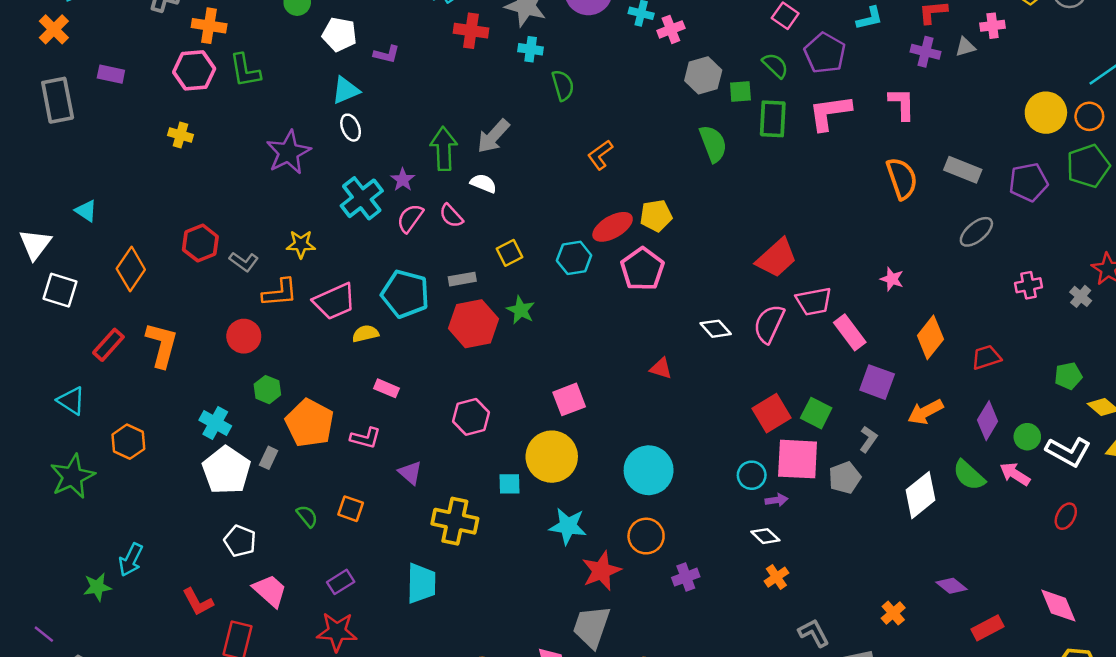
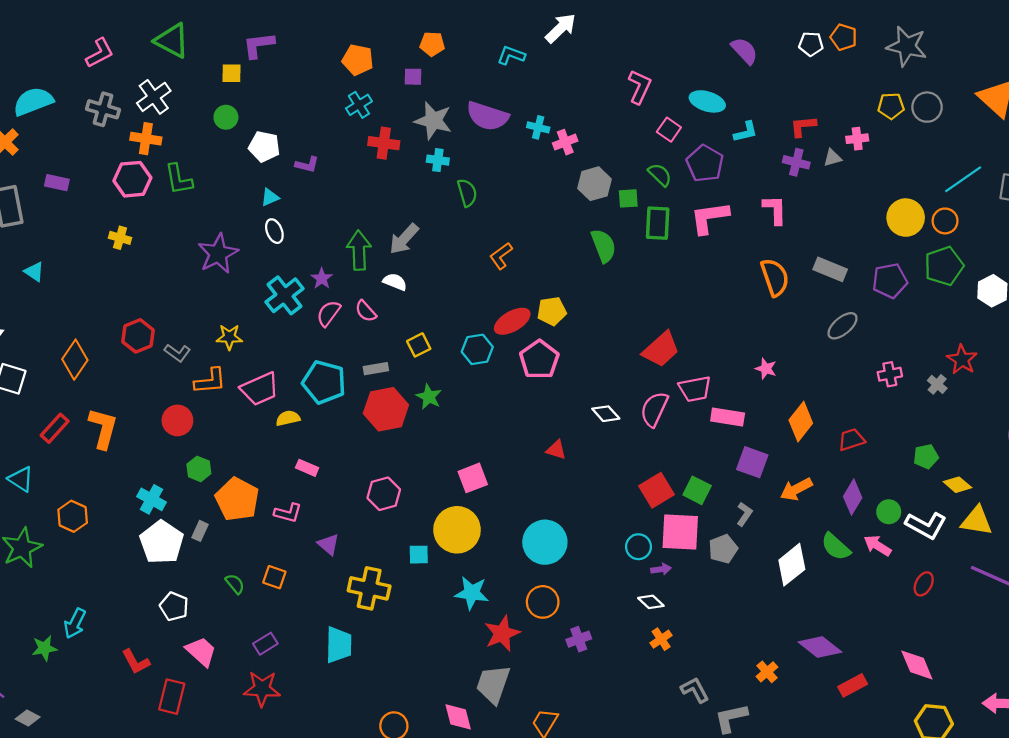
cyan triangle: (346, 90) -> (270, 197), size x0.7
cyan triangle: (86, 211) -> (34, 272), moved
pink rectangle: (850, 332) -> (728, 417), turned -44
purple diamond: (952, 586) -> (820, 647), size x1.5

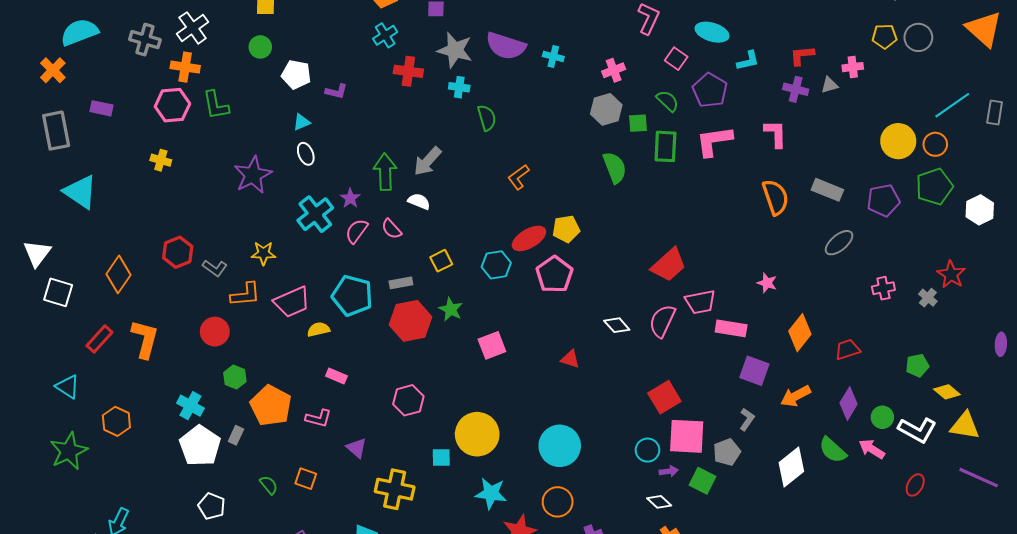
pink cross: (565, 142) -> (614, 70), moved
cyan triangle: (34, 272) -> (80, 192), size x1.8
pink square: (473, 478) -> (492, 345), moved
green square: (697, 490) -> (703, 481), moved

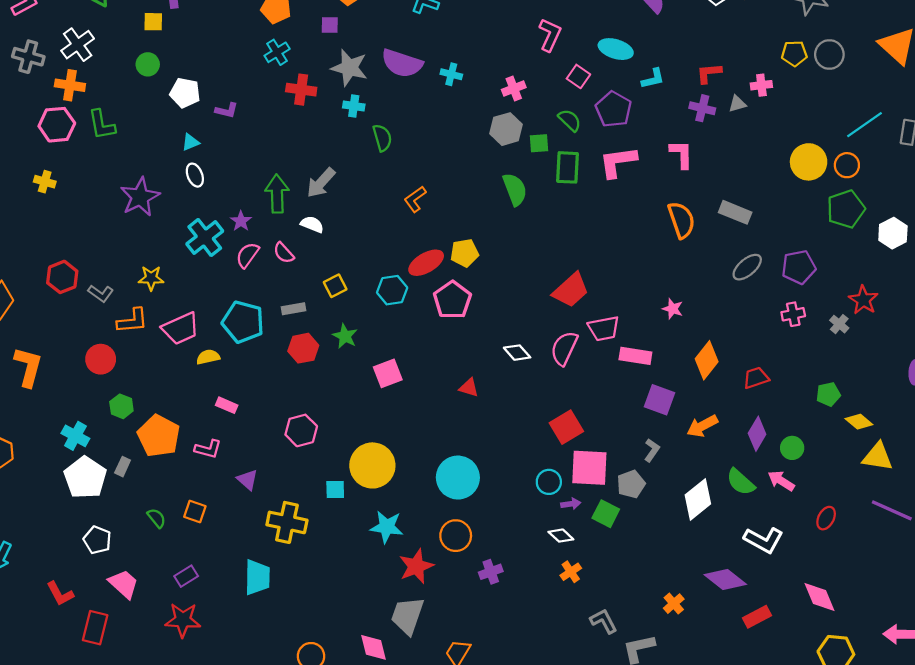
purple pentagon: (883, 200) -> (799, 267), moved
red hexagon: (411, 321) -> (303, 348), size x0.7
white L-shape: (917, 430) -> (764, 540), moved

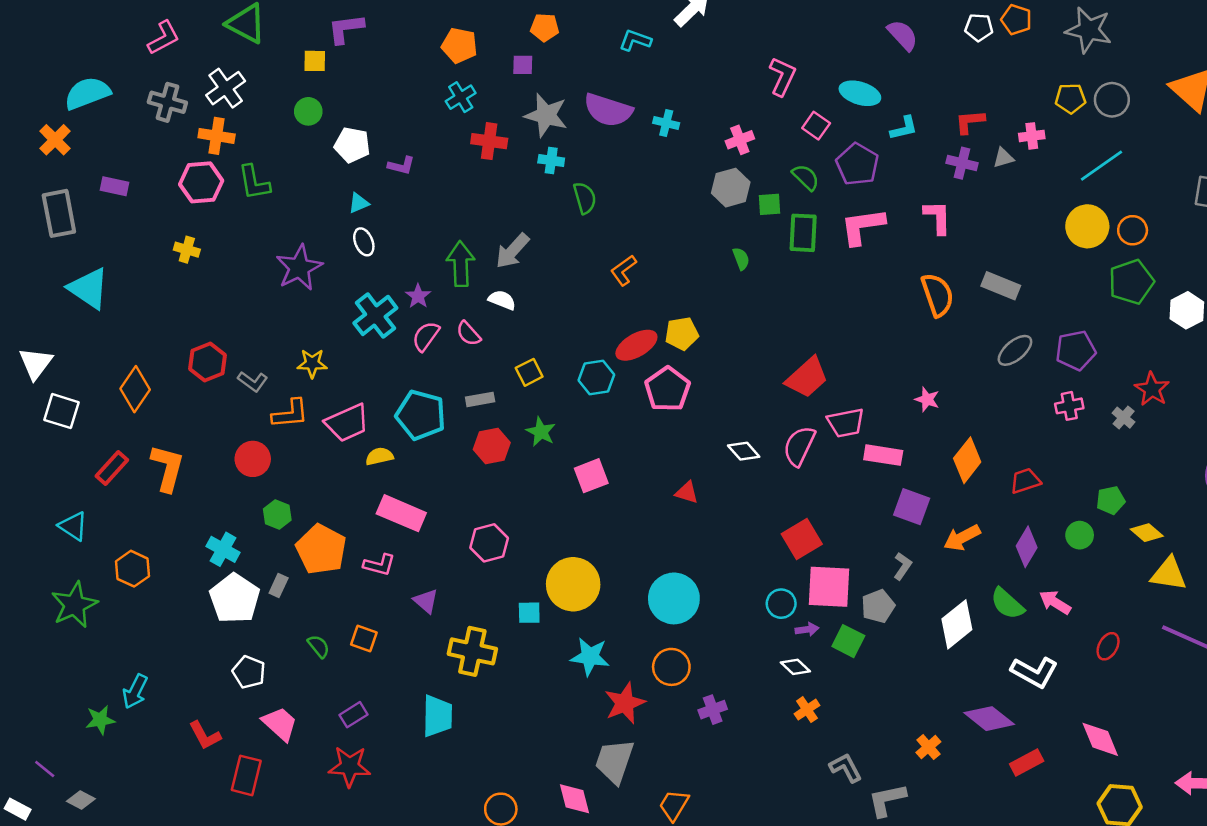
cyan line: (864, 125) -> (1102, 166), moved
green semicircle: (515, 189) -> (741, 259), size x0.6
pink rectangle: (227, 405) -> (401, 513), size x1.8
green circle: (792, 448) -> (1080, 535), moved

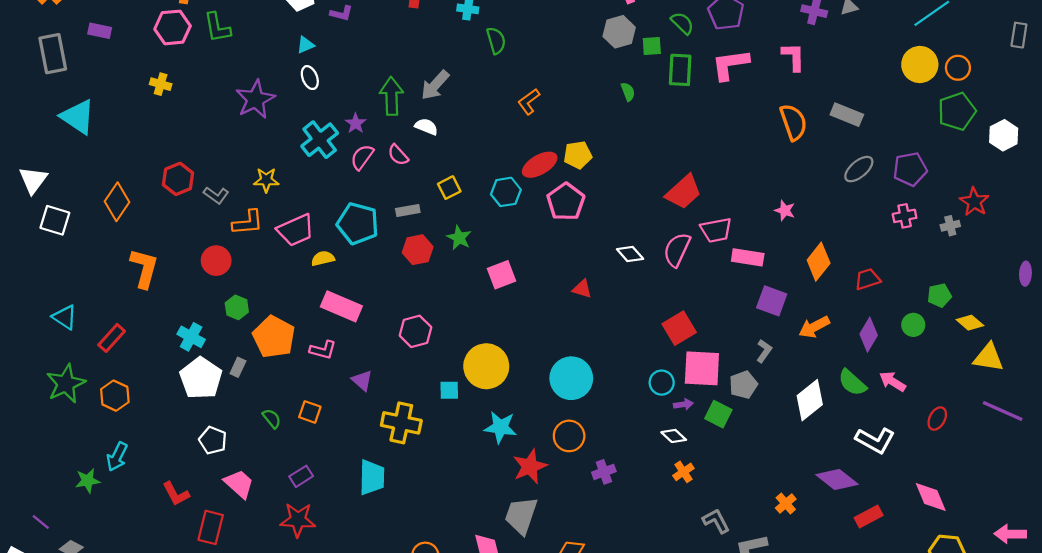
gray cross: (1124, 418) -> (950, 226), turned 36
red rectangle: (112, 468) -> (112, 338), moved
orange hexagon: (133, 569) -> (115, 396), moved

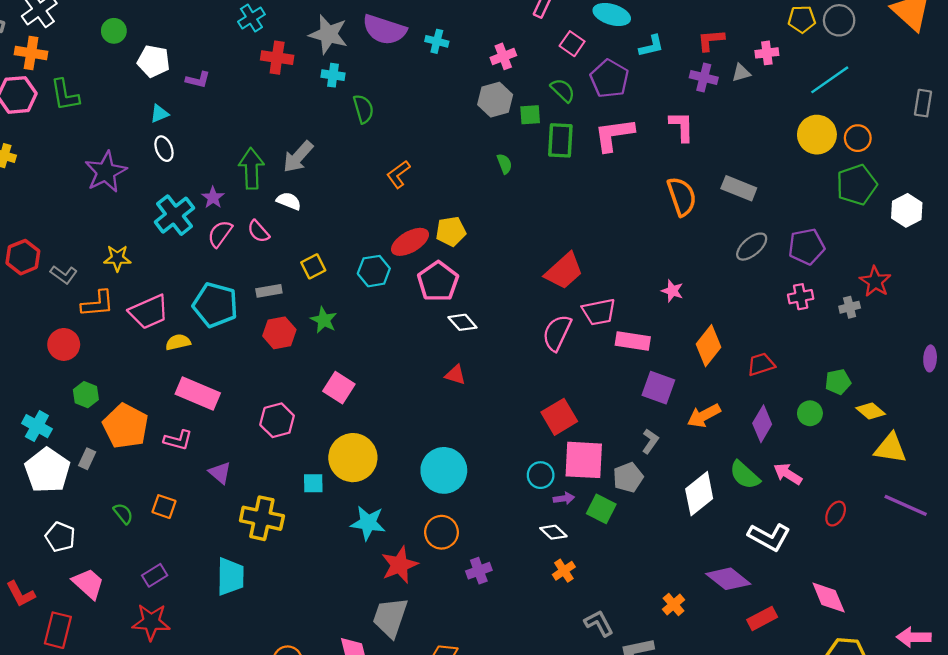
white diamond: (630, 254) -> (462, 322), moved
pink square: (502, 275) -> (339, 388), moved, turned -36

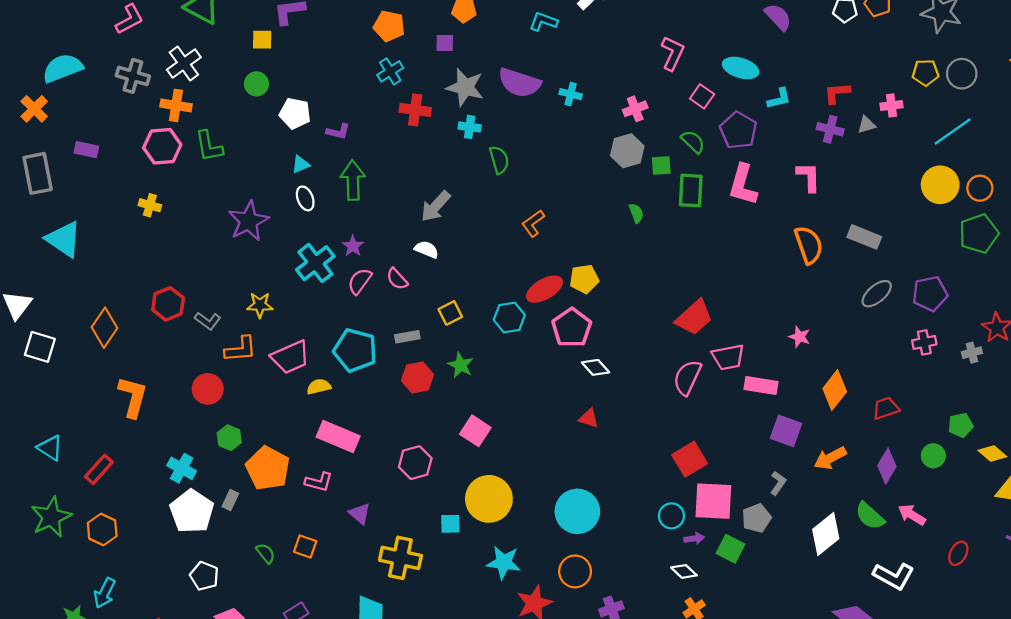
pink L-shape: (614, 135) -> (743, 185), turned -66
green arrow: (251, 168) -> (353, 180), moved

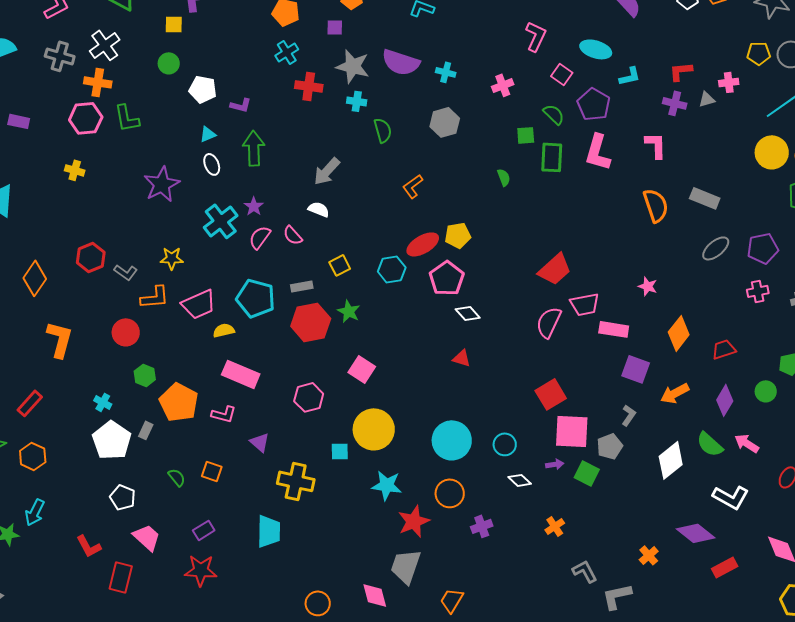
gray hexagon: (627, 151) -> (445, 122), moved
red hexagon: (417, 378) -> (311, 322), size x1.4
cyan cross: (182, 468) -> (103, 402), size x0.7
cyan circle: (671, 516) -> (505, 444), moved
white diamond: (684, 571) -> (520, 480), moved

